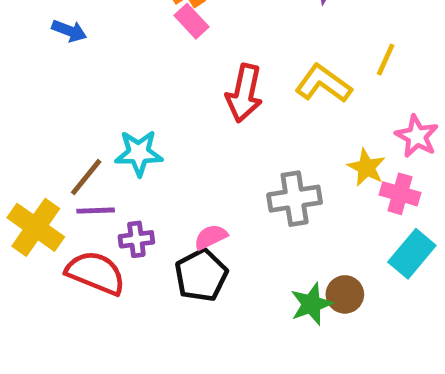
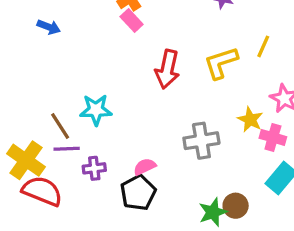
yellow L-shape: (323, 84) -> (221, 63), turned -54
brown line: (86, 177) -> (60, 126), turned -72
red semicircle: (96, 273) -> (42, 191), moved

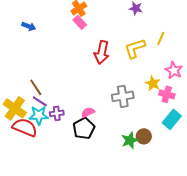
cyan star: (96, 110) -> (39, 115), moved
purple line: (67, 149) -> (40, 101), turned 35

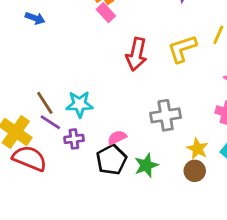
yellow star: (153, 83) -> (197, 149), moved
cyan star: (39, 115) -> (80, 104), moved
green star: (130, 140) -> (146, 165), moved

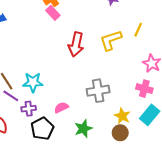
black pentagon: (111, 160) -> (42, 129), moved

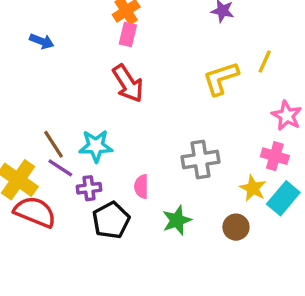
pink rectangle: (53, 13) -> (128, 34), turned 56
red arrow: (76, 44) -> (128, 83), moved, turned -45
pink semicircle: (61, 108) -> (141, 187), turned -64
yellow star: (122, 116) -> (253, 188), moved

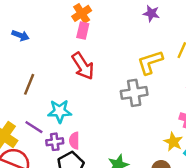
brown line: (54, 144) -> (29, 84), moved, turned 55
gray cross: (201, 159) -> (134, 93), moved
pink semicircle: (141, 187) -> (74, 141), moved

